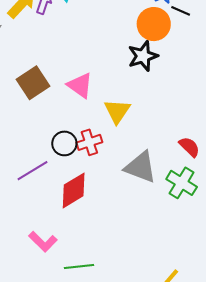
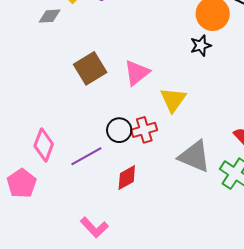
black star: (143, 56) -> (201, 46), size x0.7
pink triangle: (80, 85) -> (137, 73), turned 44
red diamond: (74, 190) -> (127, 177), size x0.7

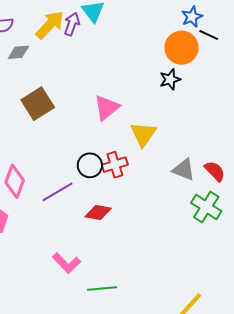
brown square: (90, 68) -> (38, 104), moved
gray triangle: (194, 156) -> (184, 170), moved, size x0.7
red diamond: (127, 177) -> (98, 212), turned 40

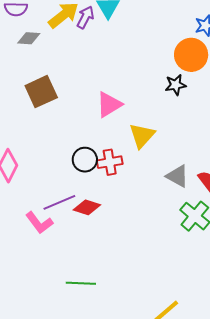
purple line: (57, 192) -> (59, 202), moved
pink L-shape: (66, 263) -> (39, 223), moved

